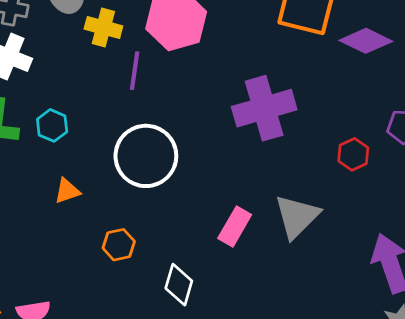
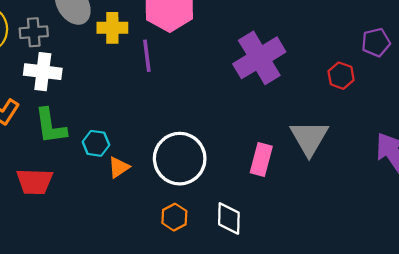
cyan hexagon: (52, 125) -> (96, 143), moved
white circle: (146, 156) -> (180, 159), moved
orange hexagon: (119, 245) -> (174, 217), moved

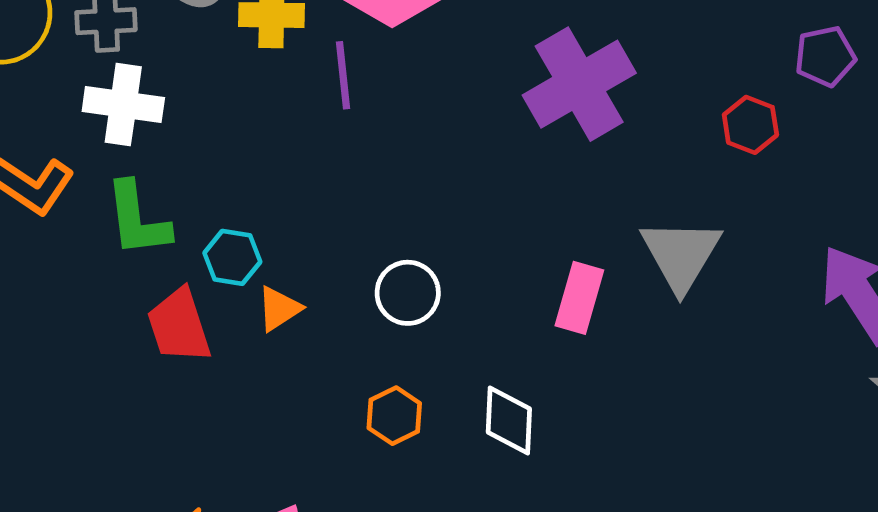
white circle: (180, 159) -> (408, 293), size x0.6
red trapezoid: (35, 182) -> (179, 326), moved, turned 69

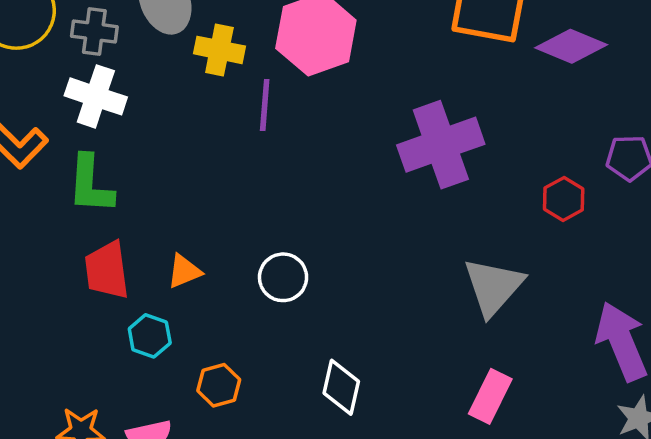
cyan hexagon: (232, 257) -> (150, 336), moved
pink rectangle: (579, 298) -> (490, 396), moved
orange hexagon: (394, 416) -> (219, 385), moved

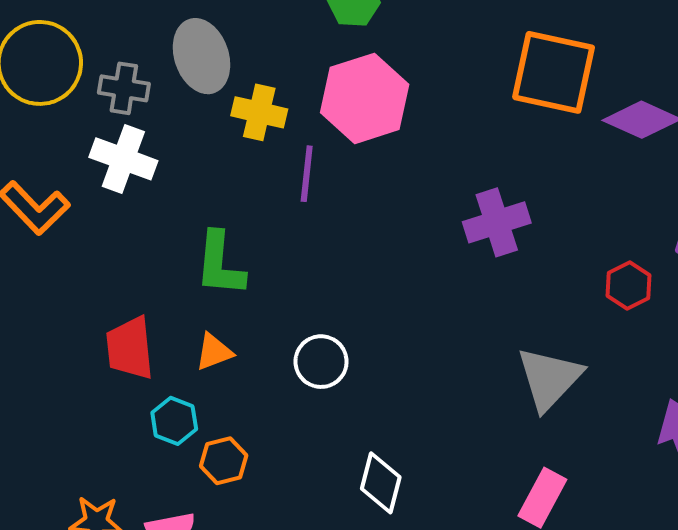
purple cross: (441, 145) -> (497, 222), size x0.7
green L-shape: (90, 184) -> (220, 264), moved
orange hexagon: (219, 385) -> (224, 461), moved

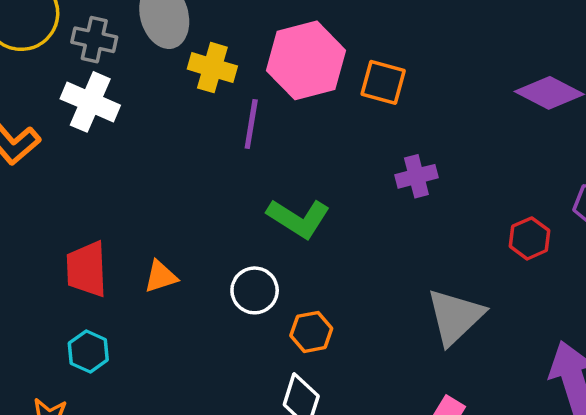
orange square: (554, 72) -> (383, 82), moved, size x0.6
purple cross: (497, 222) -> (416, 176), size x0.7
green L-shape: (220, 264) -> (298, 218), moved, turned -66
cyan hexagon: (174, 421) -> (88, 351), moved
orange hexagon: (224, 461) -> (311, 332), moved

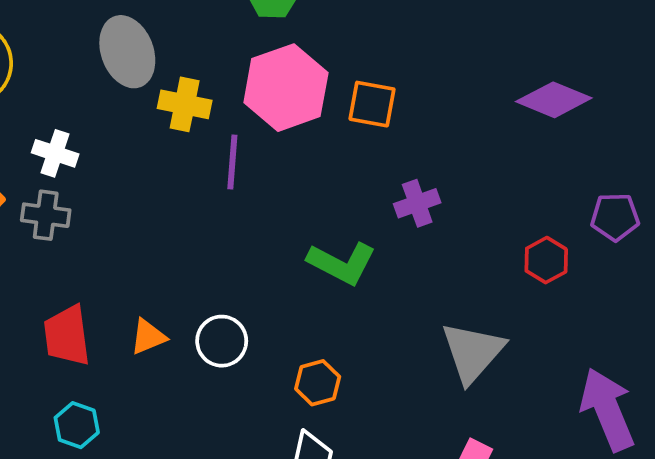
gray cross: (94, 40) -> (46, 215), moved
white cross: (90, 102) -> (55, 153), size x0.7
green L-shape: (298, 218) -> (342, 263), moved
white circle: (255, 290) -> (222, 341), moved

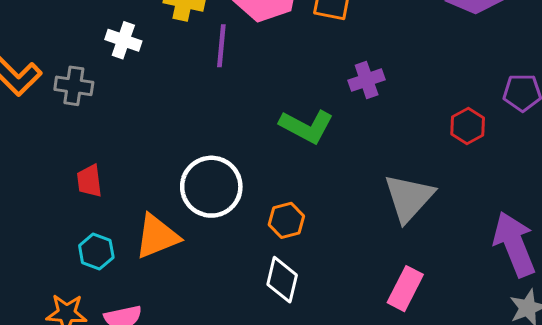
white cross: (55, 153) -> (123, 40), moved
red trapezoid: (67, 336) -> (89, 181), size x0.7
orange triangle: (148, 337) -> (157, 236), moved, size x1.6
white circle: (222, 341) -> (211, 187), size x1.5

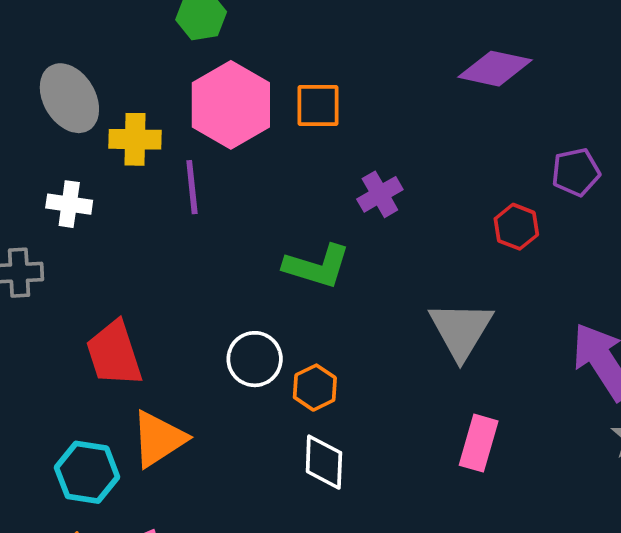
red trapezoid: (89, 181) -> (114, 354), moved, size x1.6
white circle: (211, 187) -> (255, 359), moved, size x0.7
cyan hexagon: (96, 251) -> (87, 472), size x1.4

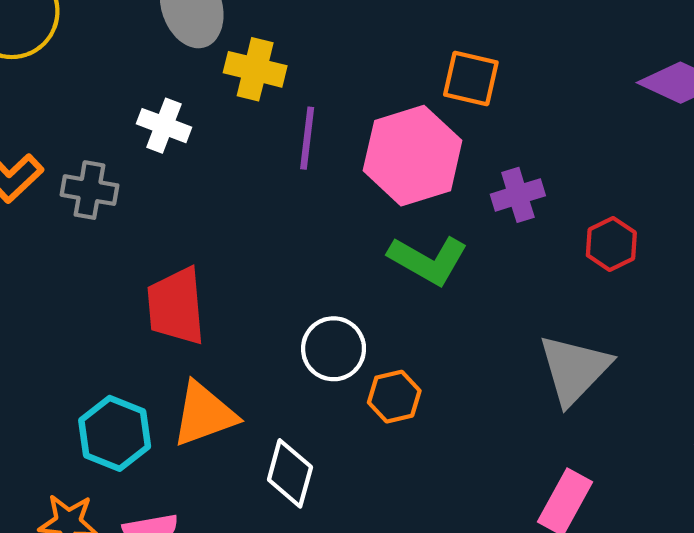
pink hexagon: (231, 105) -> (413, 156), moved
red hexagon: (516, 227) -> (611, 244), moved
white diamond: (324, 462) -> (290, 473), moved

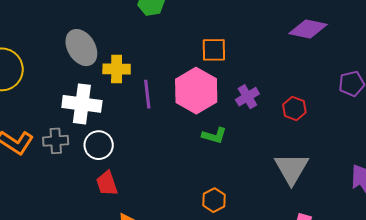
white cross: (164, 126) -> (82, 104), size x1.6
green L-shape: (428, 260) -> (214, 135), size x0.7
red trapezoid: (176, 306) -> (107, 183), size x0.7
white circle: (334, 349) -> (99, 145), moved

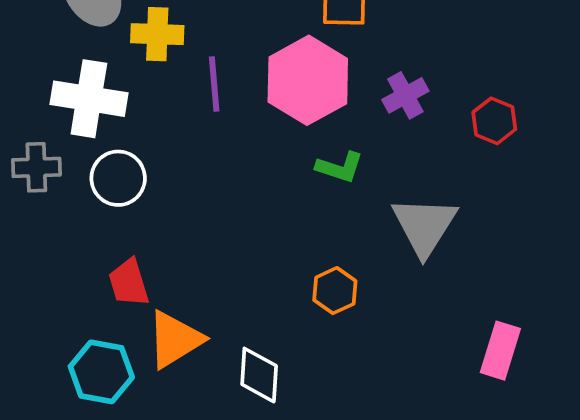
gray triangle: (291, 168) -> (424, 226), moved
red trapezoid: (107, 183) -> (129, 283), moved

